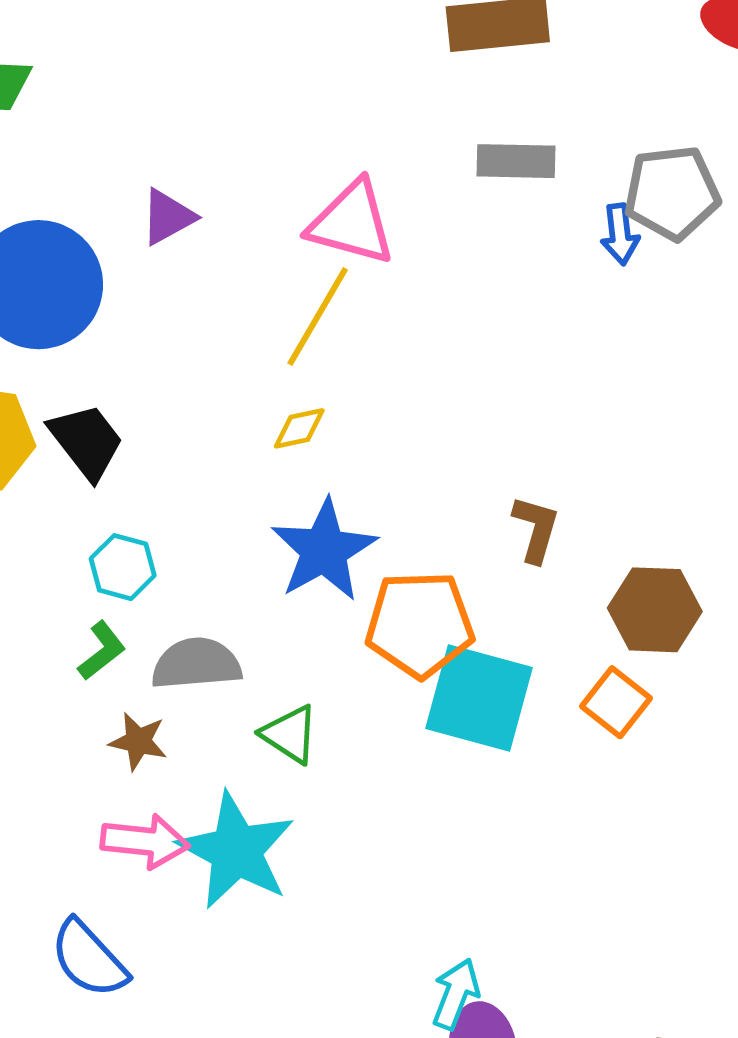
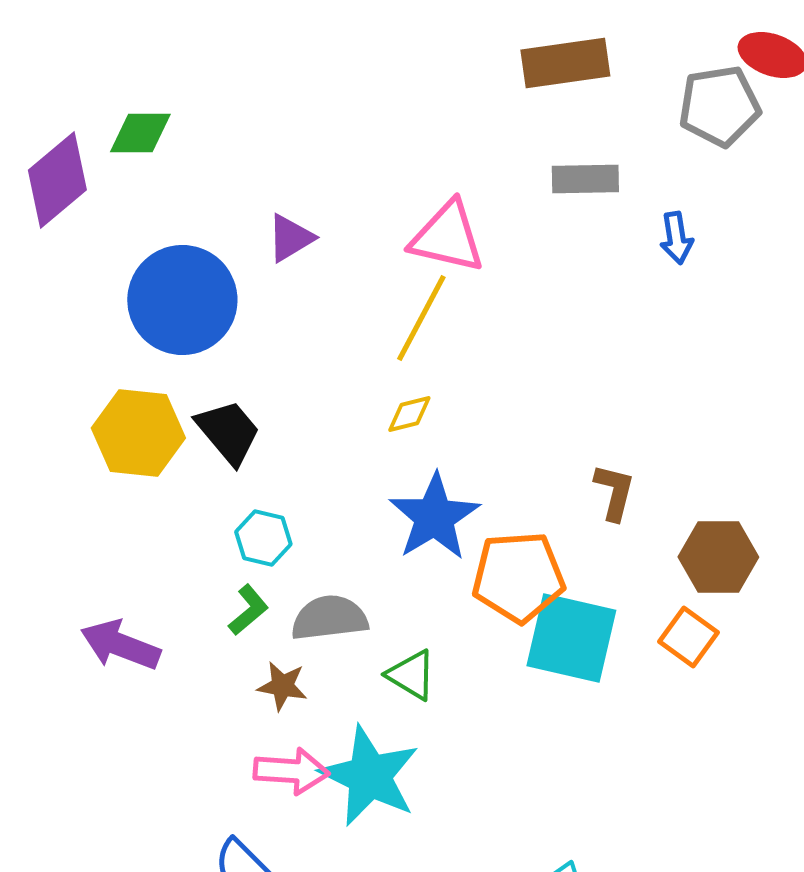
gray pentagon: (672, 193) -> (719, 106), moved

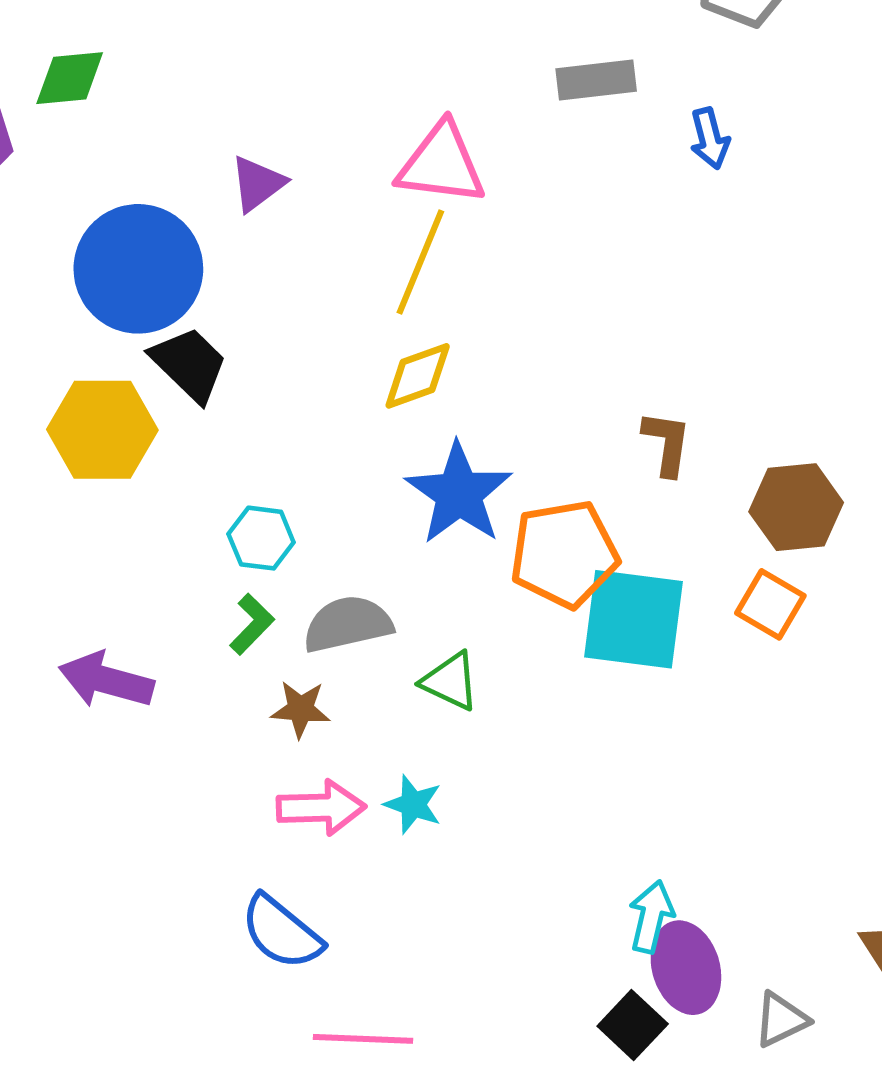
yellow diamond: (409, 414) -> (418, 376), size x1.4
black trapezoid: (228, 432) -> (189, 364), moved
cyan star: (369, 776) -> (413, 804), size x0.5

